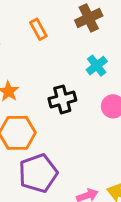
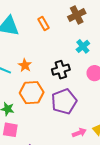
purple pentagon: (38, 173) -> (64, 101), moved

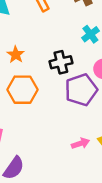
purple pentagon: (64, 101) -> (81, 90), moved

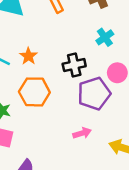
pink arrow: (80, 143) -> (82, 133), moved

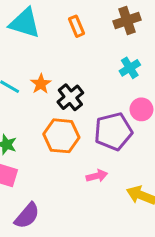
black cross: (74, 65) -> (70, 97), moved, turned -30
orange hexagon: (34, 92) -> (61, 136), moved

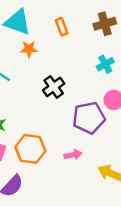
orange star: (41, 84) -> (29, 49), moved, turned 30
orange hexagon: (61, 136) -> (30, 149), moved

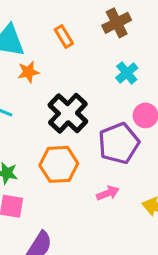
black cross: (54, 87) -> (68, 113), size x1.4
orange hexagon: (30, 149) -> (59, 164), moved

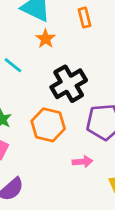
orange star: (28, 72) -> (46, 39), turned 30

